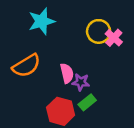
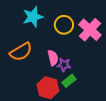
yellow circle: (99, 31) -> (64, 25), moved
pink cross: (114, 38) -> (90, 30), size x1.6

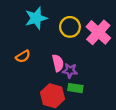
orange semicircle: (21, 52) -> (23, 56), size x0.6
green rectangle: (69, 81) -> (75, 88), turned 48

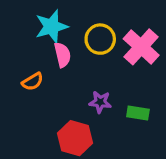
pink semicircle: (58, 63) -> (62, 55), moved
green rectangle: (75, 88) -> (138, 113), moved

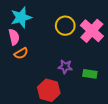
cyan star: (51, 27) -> (21, 17), moved
pink semicircle: (62, 55) -> (14, 37), moved

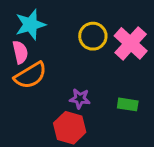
orange semicircle: (21, 53) -> (30, 75), size x1.6
purple star: (65, 67) -> (80, 99), moved

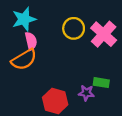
pink semicircle: (20, 52) -> (31, 41), moved
purple star: (80, 99) -> (86, 93), moved

